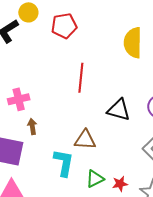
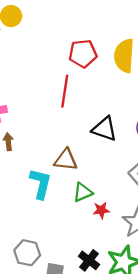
red pentagon: (64, 26) -> (83, 54), moved
green triangle: (95, 179) -> (83, 192), moved

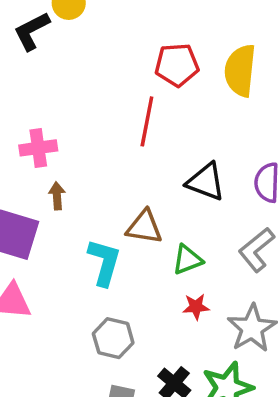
green triangle: (83, 192) -> (187, 260), moved
gray hexagon: (27, 253) -> (113, 338), moved

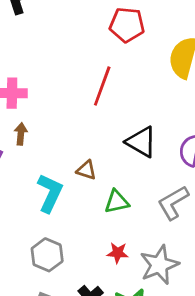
red pentagon: (177, 65) -> (127, 25), moved
brown triangle: (144, 227) -> (86, 170), size x0.7
red star: (196, 307) -> (118, 253), moved

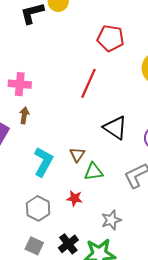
brown triangle: (86, 170) -> (77, 154), moved, turned 42
red star: (118, 253) -> (75, 198), moved
gray star: (159, 265) -> (111, 220), moved, size x0.7

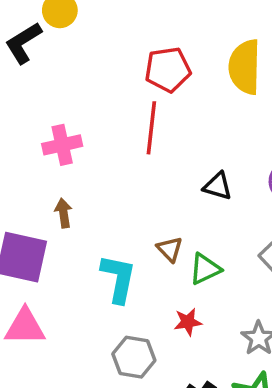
red pentagon: (110, 38) -> (168, 70), moved
pink cross: (20, 84) -> (62, 145), moved
black triangle: (115, 128) -> (218, 186), size x0.7

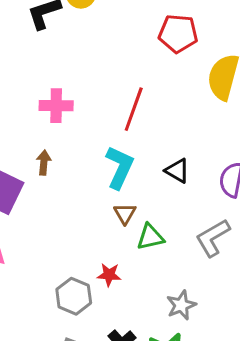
red pentagon: (168, 70) -> (178, 34), moved
cyan L-shape: (118, 278) -> (120, 167), moved
red star: (188, 322) -> (109, 275), moved

